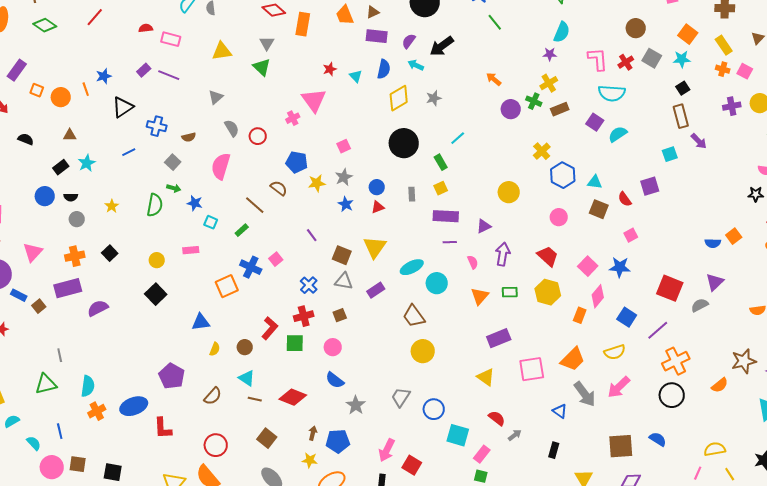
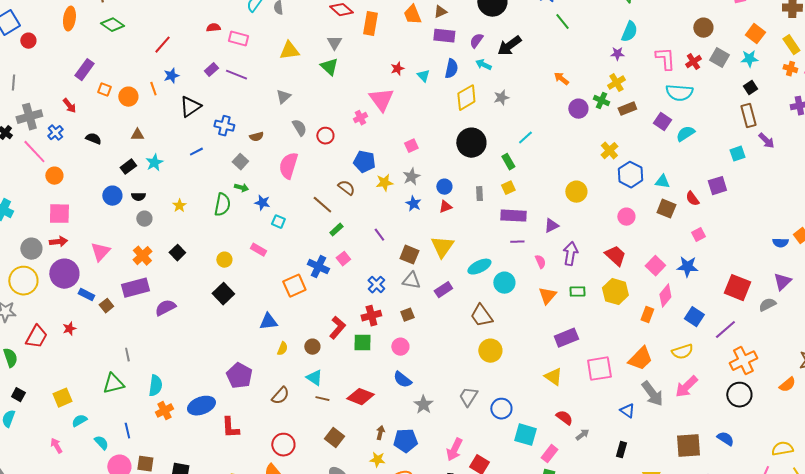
red line: (95, 17) -> (162, 45), moved
green rectangle: (242, 230) -> (336, 230), moved
pink rectangle: (191, 250) -> (258, 250), turned 35
orange cross: (75, 256) -> (142, 256), turned -30

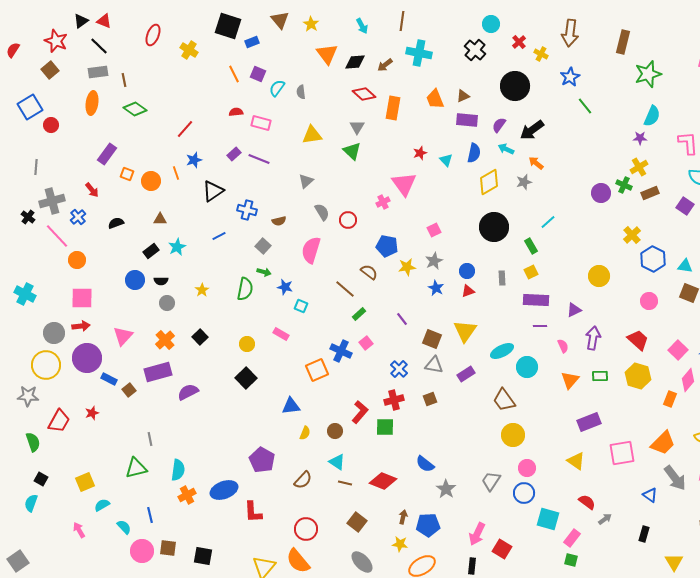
orange arrow: (561, 79) -> (536, 163), moved
black semicircle: (93, 139) -> (116, 223), turned -42
pink circle: (400, 347) -> (527, 468), moved

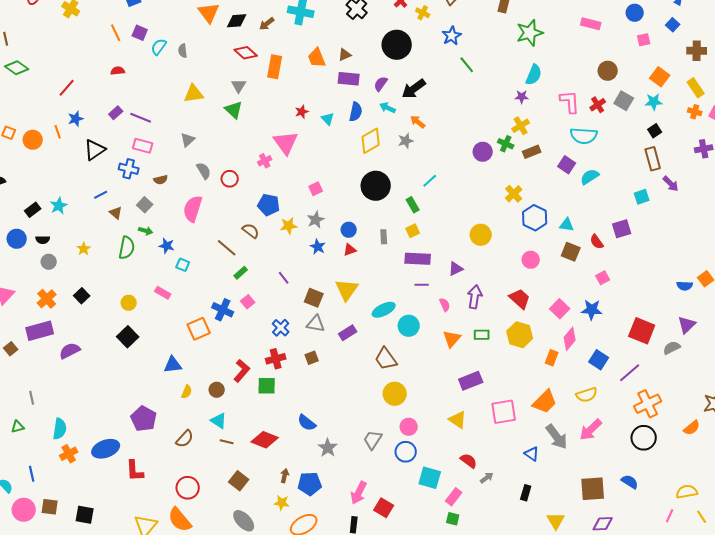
pink rectangle: (261, 123) -> (143, 146), moved
brown triangle: (160, 219) -> (116, 213), moved, turned 40
green triangle: (136, 468) -> (18, 427), size x0.6

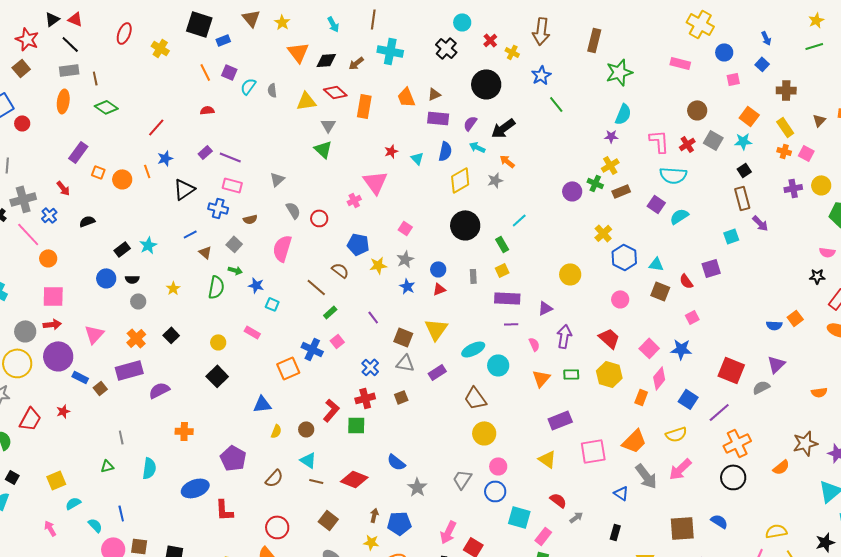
yellow triangle: (194, 94) -> (306, 101), moved
pink square: (316, 189) -> (405, 228), turned -32
orange cross: (69, 454) -> (184, 431), moved, turned 30

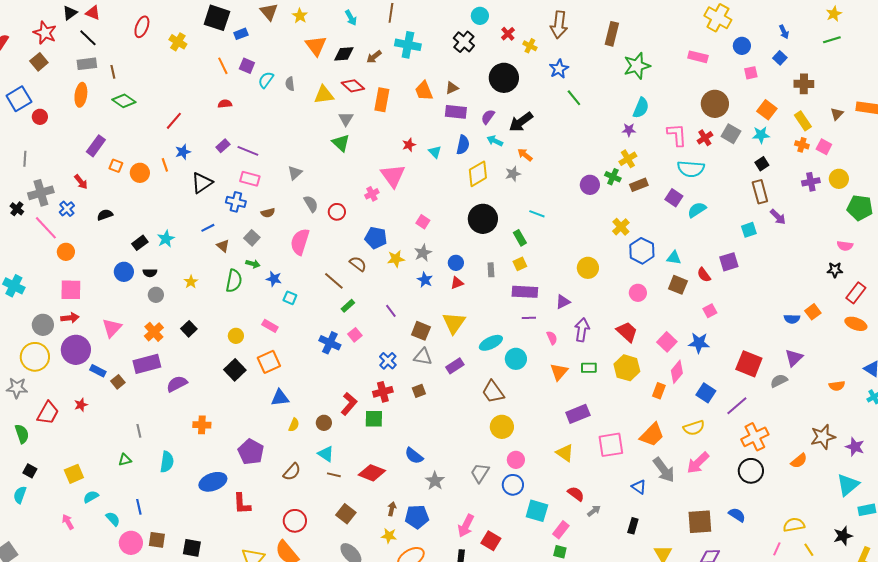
brown circle: (697, 110) -> (715, 104), size x1.4
cyan line: (519, 220) -> (537, 214), turned 63
orange square: (288, 368) -> (269, 362), moved

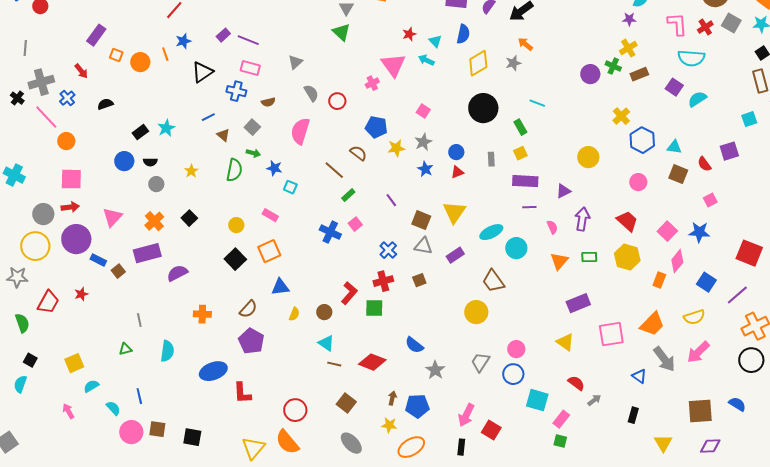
cyan arrow: (495, 141) -> (426, 60), moved
yellow circle: (502, 427) -> (476, 312), moved
brown semicircle: (292, 472) -> (248, 309), moved

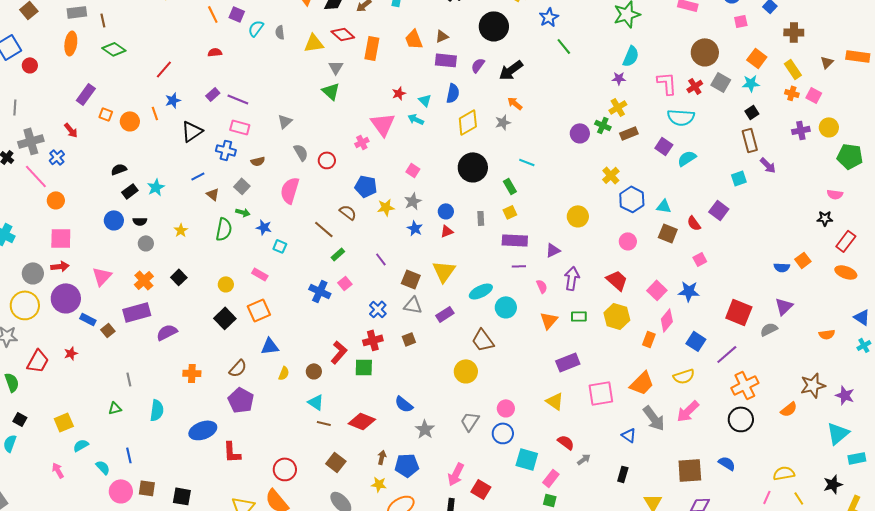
black semicircle: (105, 104) -> (119, 169), moved
purple square: (729, 151) -> (719, 210), turned -36

